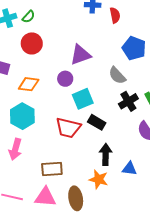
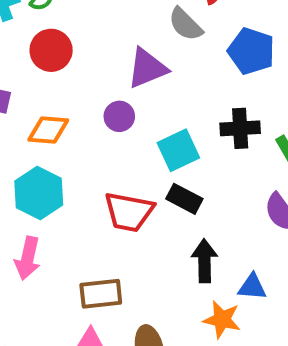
gray semicircle: (117, 75) -> (185, 24), moved
cyan square: (83, 99) -> (178, 150), moved
black cross: (128, 101) -> (240, 128), moved, turned 30
orange star: (99, 179) -> (222, 320), moved

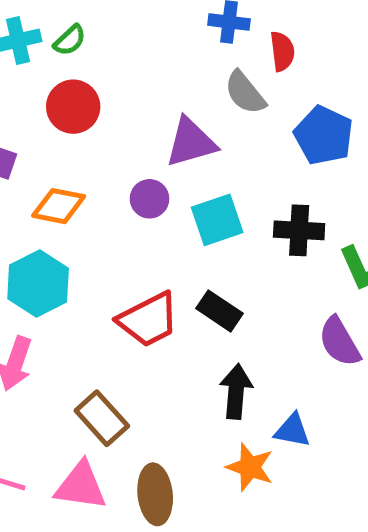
cyan square: (178, 150) -> (217, 220), moved
red trapezoid: (129, 212) -> (148, 320), turned -44
brown rectangle: (101, 294) -> (102, 418), turned 48

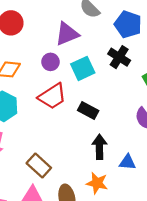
black cross: (299, 230) -> (119, 57), moved, turned 35
red trapezoid: (148, 320) -> (52, 96), moved
orange star: (250, 467) -> (97, 183), moved

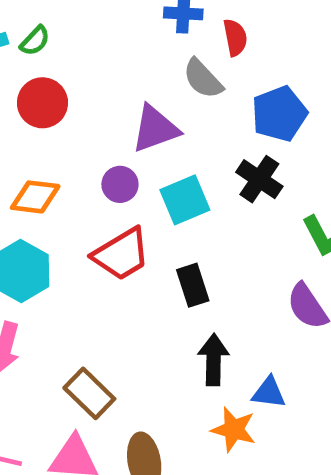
blue pentagon: (128, 24) -> (279, 114), turned 30
black rectangle: (88, 110) -> (193, 285), turned 42
orange star: (97, 183) -> (234, 430), moved

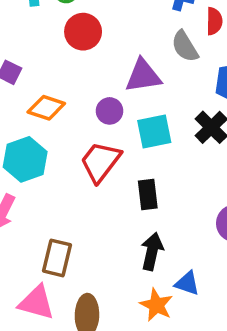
red circle: (42, 103) -> (83, 32), moved
red trapezoid: (121, 254) -> (100, 162), turned 147
brown rectangle: (89, 393) -> (57, 258), turned 48

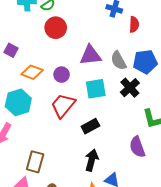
gray semicircle: (185, 46) -> (119, 61), moved
purple circle: (110, 111) -> (62, 75), moved
black rectangle: (148, 195) -> (90, 126), turned 66

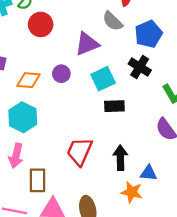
gray semicircle: (119, 61) -> (112, 21), moved
red trapezoid: (63, 106) -> (80, 151), moved
black rectangle: (90, 126) -> (114, 106), moved, turned 42
brown rectangle: (35, 162) -> (38, 180), moved

